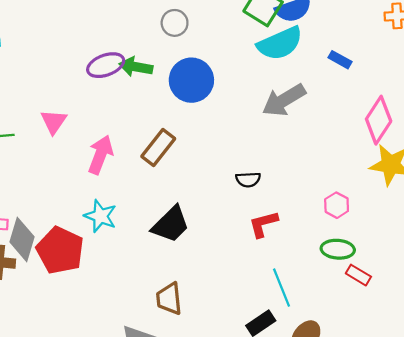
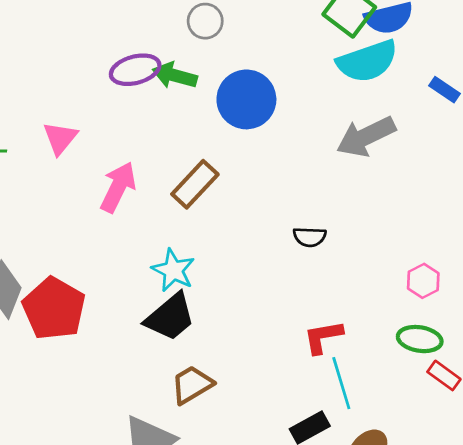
gray circle: (175, 23) -> (205, 21), moved
cyan star: (100, 216) -> (173, 270), moved
black trapezoid: (171, 224) -> (170, 317), moved
red L-shape: (263, 224) -> (323, 337), moved
brown trapezoid: (169, 299) -> (192, 385), turned 60

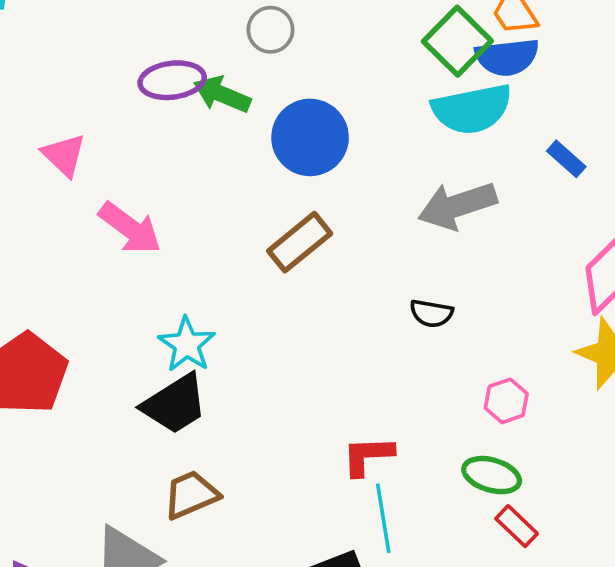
pink triangle: (60, 138) -> (64, 155), turned -33
brown rectangle: (195, 184) -> (300, 242), moved
pink arrow: (118, 187) -> (130, 228), turned 93
black semicircle: (310, 237) -> (431, 313), moved

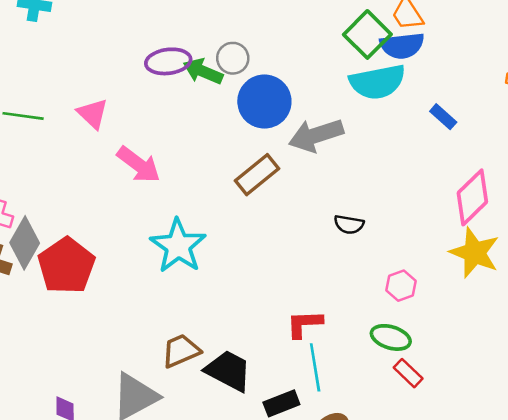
gray circle: (270, 30) -> (233, 58), moved
gray arrow: (457, 206) -> (316, 135), moved
cyan star: (187, 344) -> (178, 246), size x1.4
black trapezoid: (175, 404) -> (228, 371), moved, turned -120

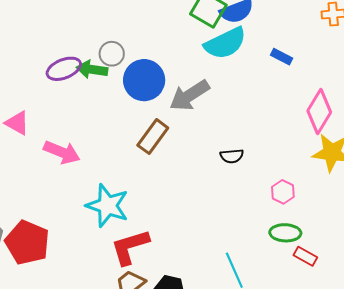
red L-shape: (304, 324) -> (130, 247), moved, size x1.4

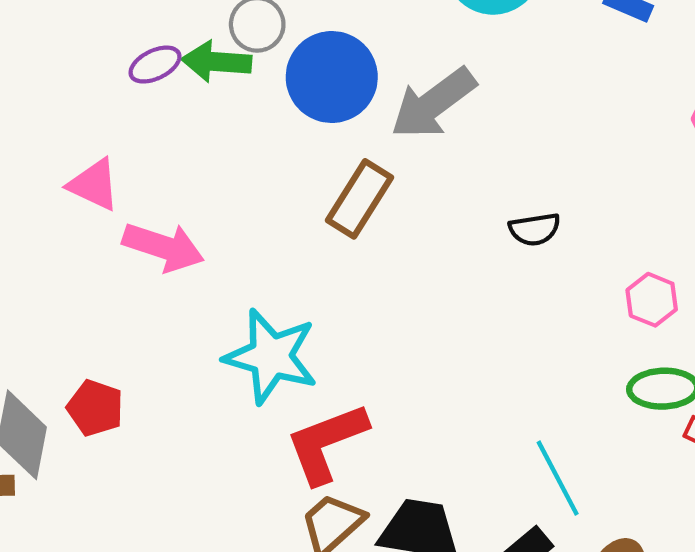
purple ellipse: (64, 69) -> (155, 65), size x0.7
pink triangle: (17, 123) -> (94, 185), moved
red pentagon: (27, 242) -> (95, 408), moved, size x0.6

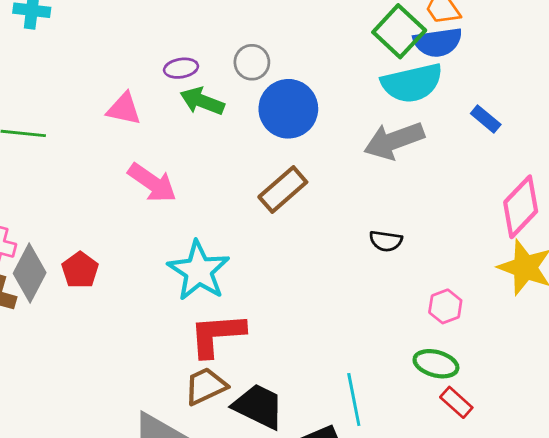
green arrow: (217, 62) -> (202, 101), moved
gray arrow: (433, 103) -> (394, 141), moved
pink triangle: (94, 185) -> (124, 109), moved, turned -30

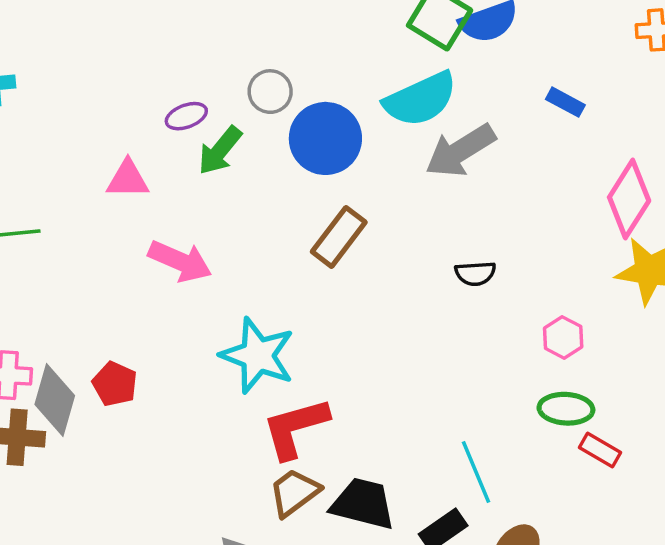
cyan semicircle: (412, 83) -> (420, 99), moved
green arrow: (202, 101) -> (220, 151), turned -60

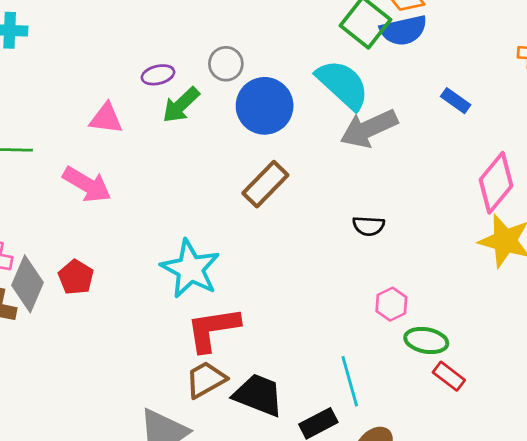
cyan semicircle: (420, 99) -> (343, 84), turned -120
pink arrow: (180, 261) -> (87, 184), moved
pink hexagon: (563, 337) -> (391, 304), moved

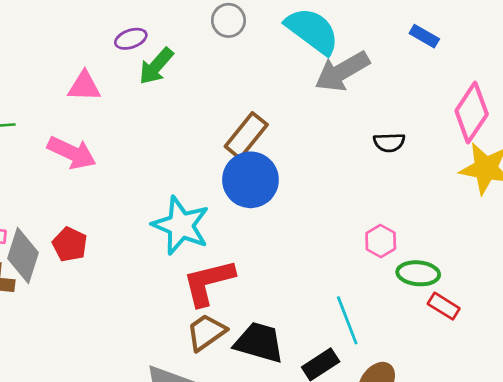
gray circle: (226, 64) -> (228, 20), moved
blue circle: (265, 106) -> (250, 180), moved
black semicircle: (369, 226) -> (389, 142), moved

